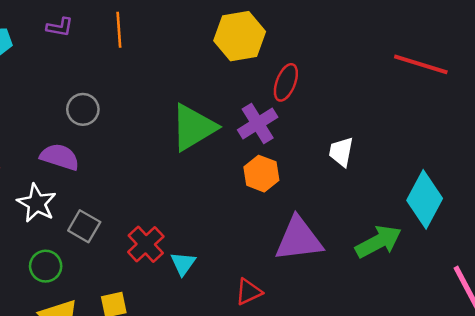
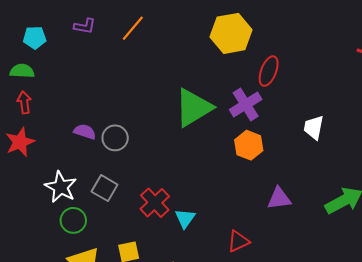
orange line: (119, 30) -> (133, 28), turned 44
gray circle: (83, 109) -> (115, 138), moved
purple semicircle: (60, 157) -> (85, 132), size x0.7
white star: (37, 203) -> (61, 187), moved
purple triangle: (299, 239) -> (279, 198), size x0.6

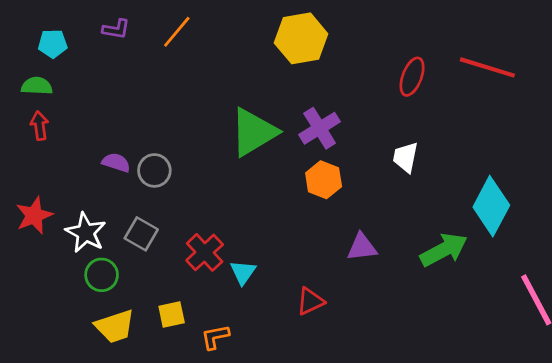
red ellipse: (269, 71) -> (412, 77), moved
red star: (20, 142) -> (34, 215), moved

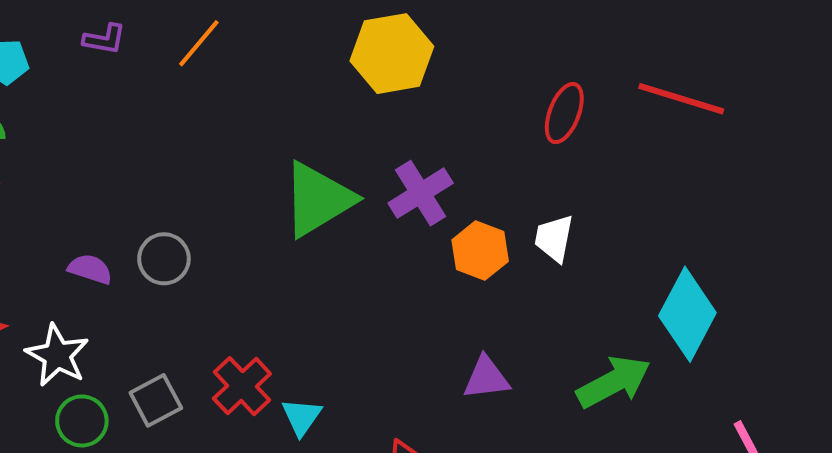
purple semicircle: (116, 163) -> (90, 269), moved
orange hexagon: (324, 180) -> (480, 251), moved
gray square: (141, 234) -> (156, 400), moved, turned 32

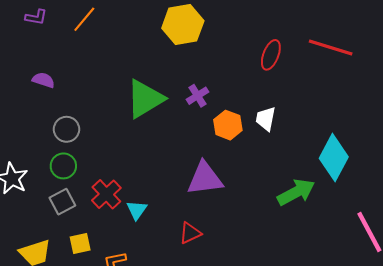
purple cross: (421, 193) -> (198, 96), size x0.7
purple semicircle: (90, 269) -> (43, 80), moved
purple triangle: (486, 378) -> (205, 179), moved, size x1.5
green circle: (82, 421) -> (63, 166), moved

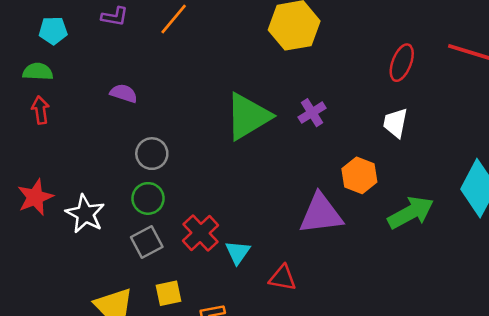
white trapezoid: (266, 119) -> (395, 123), moved
orange hexagon: (228, 125) -> (359, 175), moved
green arrow: (296, 192) -> (411, 213), moved
red triangle: (190, 233) -> (283, 278), moved, turned 35

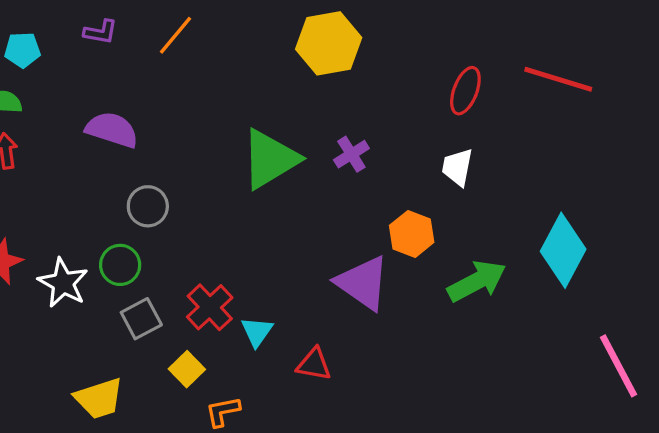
purple semicircle: (124, 93) -> (112, 130), size x1.5
green circle: (148, 198) -> (120, 265), moved
purple triangle: (321, 214) -> (363, 283), turned 42
yellow square: (169, 293) -> (187, 369), moved, turned -32

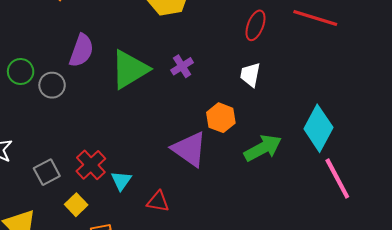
purple semicircle: (112, 130) -> (81, 51), moved, turned 92
gray circle: (148, 206) -> (52, 85), moved
green circle: (120, 265) -> (21, 72), moved
pink line: (619, 366) -> (337, 178), moved

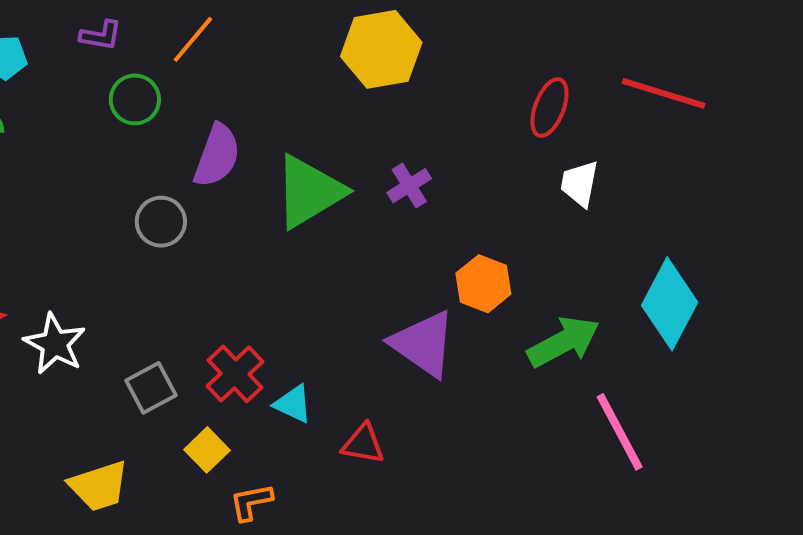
green circle: (21, 72) -> (135, 99), moved
white trapezoid: (250, 75) -> (580, 184), moved
pink line: (337, 178) -> (620, 432), moved
cyan triangle: (121, 181) -> (293, 404), turned -40

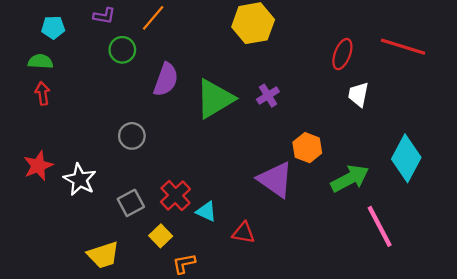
gray circle: (161, 222) -> (132, 136), moved

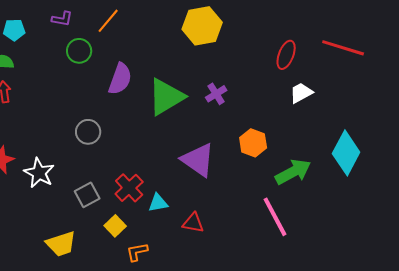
white trapezoid: (358, 94) -> (301, 93), turned 50
purple triangle: (275, 180) -> (198, 160), moved
cyan triangle: (206, 211) -> (158, 203), turned -35
pink line: (380, 226) -> (275, 217), moved

